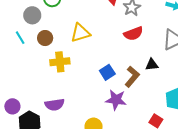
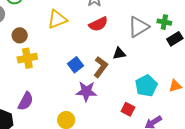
yellow triangle: (80, 33) -> (57, 19), moved
brown circle: (45, 38) -> (20, 35), moved
purple semicircle: (55, 105) -> (26, 101), turned -48

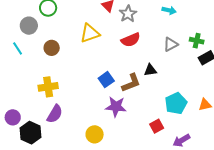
gray triangle: (138, 27) -> (171, 44), size x0.7
yellow cross: (27, 58) -> (48, 87), moved
brown L-shape: (101, 67) -> (131, 83), turned 30
red square: (128, 109) -> (157, 126), turned 32

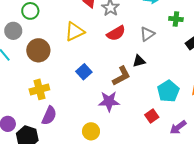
green cross: (197, 41) -> (176, 19), moved
gray triangle: (171, 44) -> (147, 34), moved
brown circle: (52, 48) -> (38, 50), size x1.5
blue square: (106, 80) -> (84, 72), moved

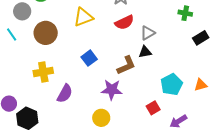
gray triangle: (147, 34) -> (148, 33), moved
purple semicircle: (49, 116) -> (65, 94), moved
yellow circle: (91, 131) -> (101, 118), moved

